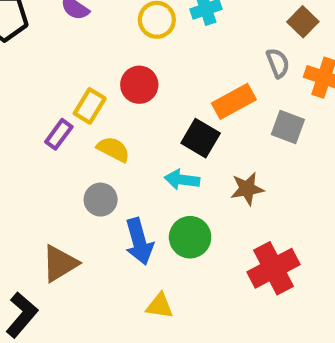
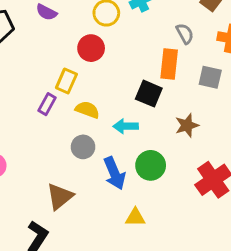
gray semicircle: (278, 63) -> (185, 34), moved
red circle: (139, 85) -> (91, 48), moved
orange rectangle: (234, 101) -> (169, 64), turned -48
cyan arrow: (182, 180) -> (126, 126), moved

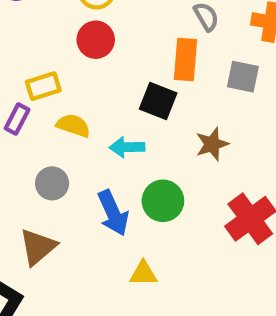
red circle: (91, 48) -> (96, 40), moved
yellow rectangle: (66, 81) -> (43, 86), turned 50
gray circle: (83, 147) -> (52, 183), moved

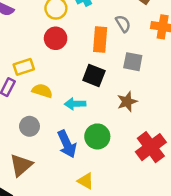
orange rectangle: (185, 60) -> (100, 39), moved
gray square: (243, 77) -> (133, 62), moved
yellow triangle: (143, 273) -> (86, 181), turned 30

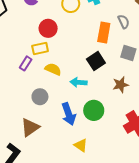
red circle: (56, 38) -> (48, 28), moved
black square: (94, 75) -> (96, 61), turned 30

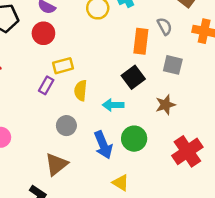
red circle: (48, 28) -> (43, 33), moved
yellow semicircle: (53, 69) -> (81, 90), turned -105

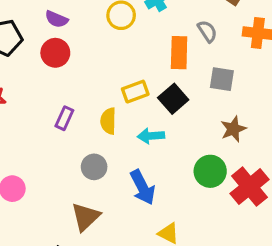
yellow rectangle: (63, 66) -> (135, 92), moved
brown star: (165, 105) -> (233, 129), moved
green circle: (134, 139) -> (210, 171), moved

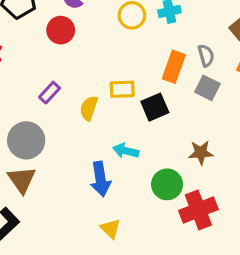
gray square: (222, 79) -> (207, 88), moved
cyan arrow: (151, 136) -> (126, 151), moved
gray circle: (94, 167) -> (26, 140), moved, size x1.5
brown triangle: (86, 217) -> (22, 180), moved, turned -40

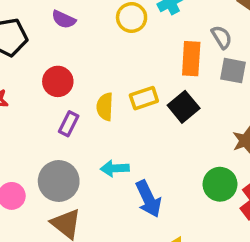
red circle: (61, 30) -> (58, 81), moved
yellow semicircle: (89, 108) -> (105, 107), moved
cyan arrow: (126, 151) -> (115, 168), moved

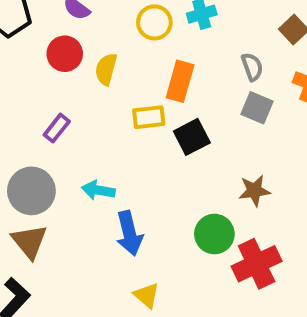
orange rectangle: (191, 59) -> (180, 81), moved
red circle: (58, 81) -> (65, 54), moved
yellow semicircle: (105, 107) -> (106, 69), moved

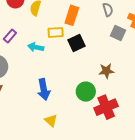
gray square: (257, 108) -> (118, 33), moved
cyan arrow: (98, 190) -> (36, 47), moved

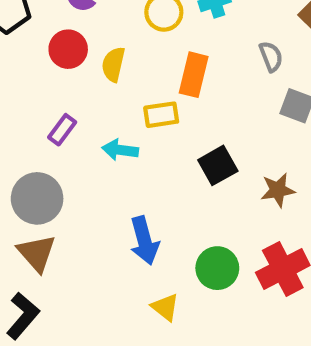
black square: (77, 43) -> (218, 165), moved
green circle: (86, 92) -> (217, 268), moved

